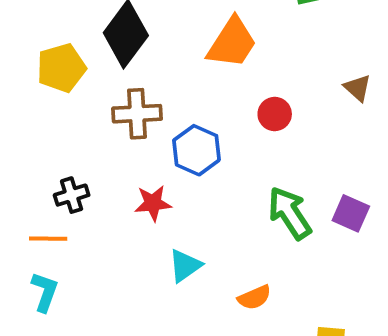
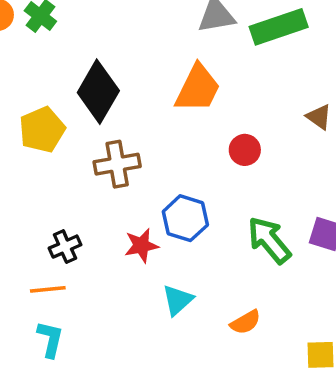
blue hexagon: (196, 150) -> (185, 218), moved

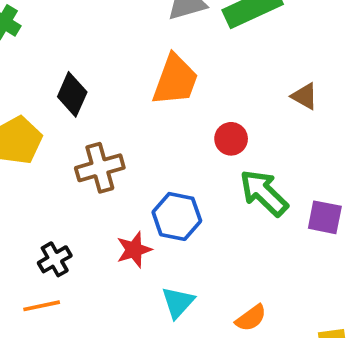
black diamond: (98, 92) -> (72, 94), size x0.7
green arrow: (269, 240) -> (264, 193), moved

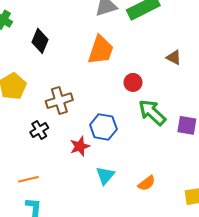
black diamond: (72, 94) -> (40, 41), moved
black cross: (55, 259) -> (39, 130), moved

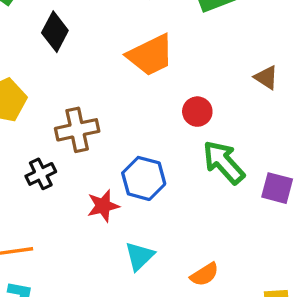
orange trapezoid: (101, 50) -> (151, 55), turned 40

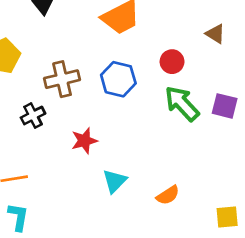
red circle: (197, 112) -> (172, 62), moved
blue hexagon: (144, 178) -> (118, 79), moved
purple square: (277, 188) -> (225, 106), moved

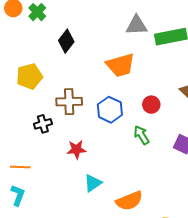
green arrow: (182, 103) -> (141, 135), moved, size x0.7
orange semicircle: (168, 195) -> (129, 201), size x1.5

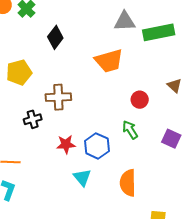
blue hexagon: (110, 110) -> (97, 146), moved
cyan triangle: (93, 183) -> (82, 177), turned -36
orange semicircle: (129, 201) -> (128, 183), moved, turned 112

